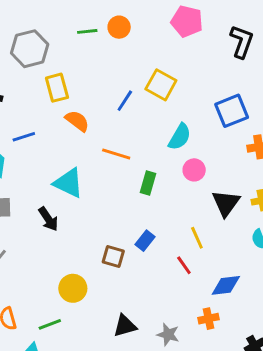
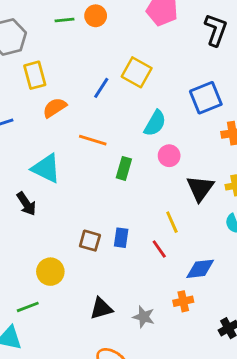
orange semicircle: (77, 121) -> (55, 108), turned -70
blue rectangle: (145, 241) -> (121, 238), moved, turned -30

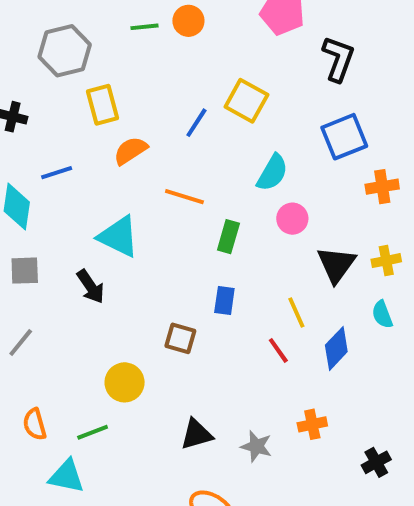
black L-shape: (216, 30) -> (338, 59), moved
blue rectangle: (121, 238) -> (224, 300), moved
blue diamond: (200, 269) -> (336, 348), moved, turned -40

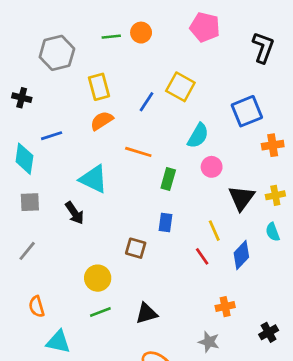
black L-shape: (338, 59) -> (263, 47), moved
yellow rectangle: (103, 105) -> (99, 87), moved
green line: (93, 432) -> (100, 312), moved
gray star: (256, 446) -> (209, 342), moved

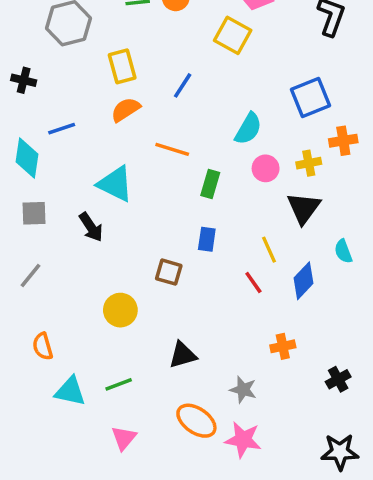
yellow square: (180, 87) -> (233, 35), moved
yellow cross: (275, 195) -> (309, 163), moved
green line: (100, 312) -> (119, 384), moved
gray star: (209, 342) -> (243, 390), moved

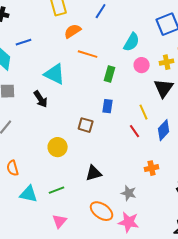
blue line: (183, 85) -> (101, 11), moved
orange semicircle: (126, 110) -> (73, 31), moved

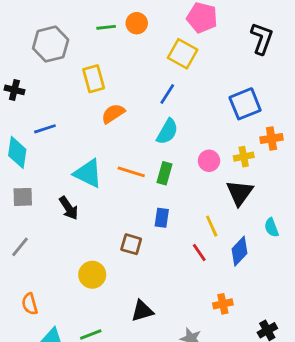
blue line: (101, 11) -> (167, 94), moved
cyan semicircle: (132, 42) -> (167, 132), moved
orange line: (88, 54) -> (131, 172), moved

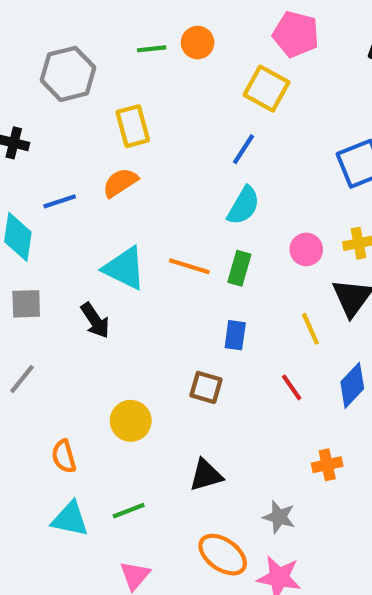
orange semicircle: (113, 114) -> (120, 183), moved
yellow line: (212, 226) -> (310, 329), moved
brown square: (131, 244) -> (206, 387), moved
orange semicircle: (30, 304) -> (64, 456), moved

